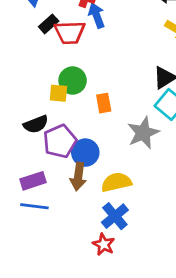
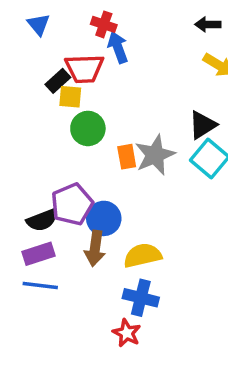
black rectangle: (49, 24) -> (58, 81), moved
yellow square: (58, 93) -> (70, 97), moved
black semicircle: (36, 124) -> (42, 220), moved
gray star: (143, 133) -> (155, 155), moved
blue cross: (115, 216) -> (141, 298), turned -36

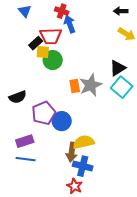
green circle: (88, 128) -> (53, 60), moved
black semicircle: (42, 220) -> (18, 97), moved
brown arrow: (95, 248) -> (72, 152), moved

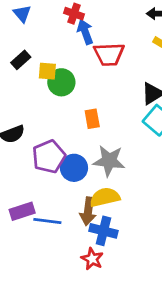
red trapezoid: (51, 36) -> (109, 54), moved
black rectangle: (36, 43) -> (21, 60), moved
gray star: (91, 85) -> (109, 161), moved, turned 30
purple rectangle: (25, 141) -> (22, 211), moved
blue line: (26, 159) -> (47, 221), moved

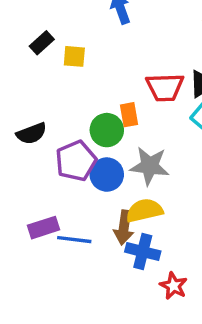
red trapezoid: (109, 54) -> (165, 87), moved
green circle: (61, 82) -> (107, 130), moved
red star: (92, 259) -> (174, 286), moved

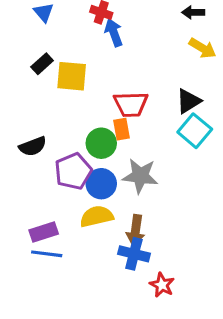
yellow square: (74, 56) -> (72, 76), size x1.5
red trapezoid: (165, 87) -> (131, 104), moved
yellow semicircle: (144, 210) -> (97, 216), moved
brown arrow: (124, 228) -> (136, 230), moved
blue line: (74, 240) -> (47, 254), moved

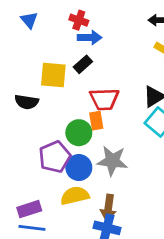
blue arrow: (114, 33) -> (90, 38), turned 110
black rectangle: (42, 64) -> (83, 64), moved
black semicircle: (33, 146) -> (27, 102), moved, turned 30

